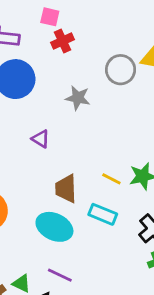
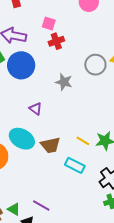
brown trapezoid: (66, 189) -> (50, 145), turned -105
cyan ellipse: (54, 227) -> (22, 139), moved

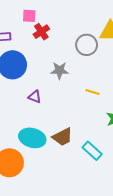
purple triangle: (35, 109) -> (35, 97), moved
yellow line: (83, 141) -> (93, 92), moved
cyan rectangle: (75, 165) -> (92, 151), turned 30

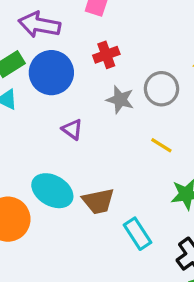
red cross: (41, 32) -> (106, 55), moved
gray circle: (87, 45) -> (161, 89), moved

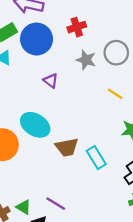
brown trapezoid: (98, 201) -> (67, 147), moved

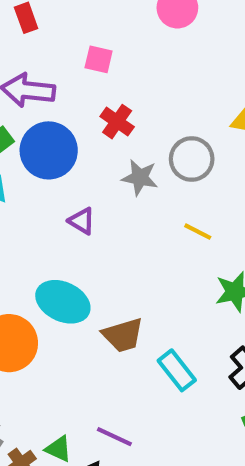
red cross: (77, 27) -> (117, 122), turned -30
cyan rectangle: (96, 158) -> (177, 370), moved

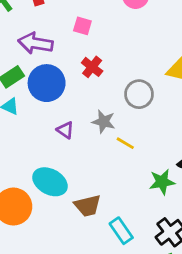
gray star: (140, 178) -> (104, 122), moved
yellow line: (198, 232) -> (125, 143), moved

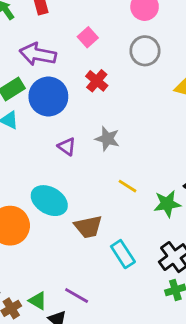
pink square: (82, 26) -> (88, 37), turned 30
gray circle: (139, 94) -> (145, 51), moved
yellow line: (125, 143) -> (127, 186), moved

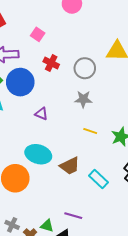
gray circle: (145, 51) -> (85, 68), moved
gray star: (107, 139) -> (83, 99), moved

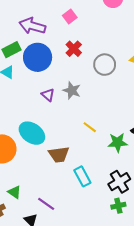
gray star: (83, 99) -> (72, 90), moved
green triangle: (47, 226) -> (14, 192), moved

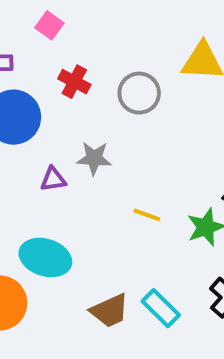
purple triangle: (48, 95) -> (53, 179), turned -32
brown trapezoid: (59, 154) -> (110, 311), moved

